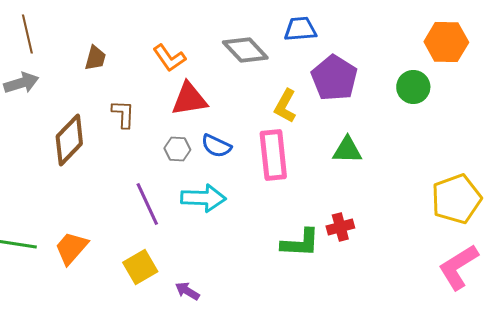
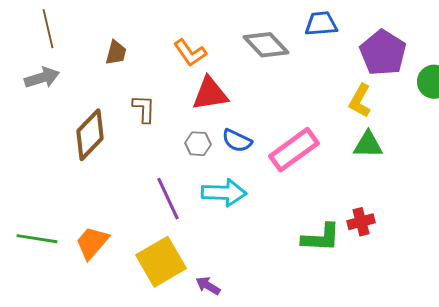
purple pentagon: (334, 78) -> (383, 53), moved
yellow L-shape: (285, 106) -> (360, 101), moved
pink rectangle: (273, 155) -> (294, 150), turned 60
yellow square: (140, 267) -> (161, 262), size x1.4

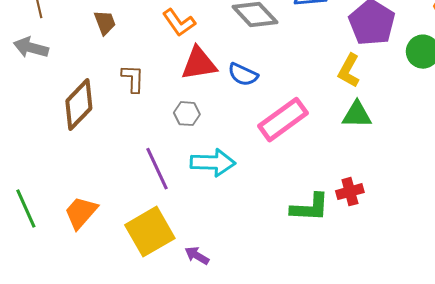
brown trapezoid: (116, 53) -> (105, 23), turned -36
gray arrow: (42, 78) -> (31, 48), turned -148
blue semicircle: (237, 141) -> (243, 75), moved
green line: (37, 239) -> (26, 209), turned 57

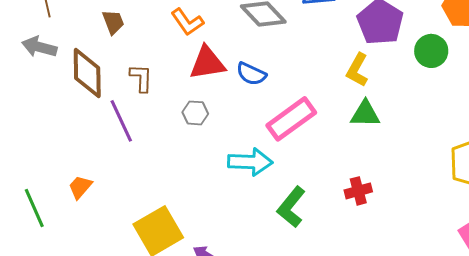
brown diamond: (79, 105) -> (87, 73), moved, turned -45
cyan arrow: (213, 163) -> (250, 162), moved
purple line: (157, 169) -> (121, 121), moved
green L-shape: (310, 208) -> (291, 207), moved, turned 126
orange trapezoid: (81, 213) -> (80, 187), moved, size x0.7

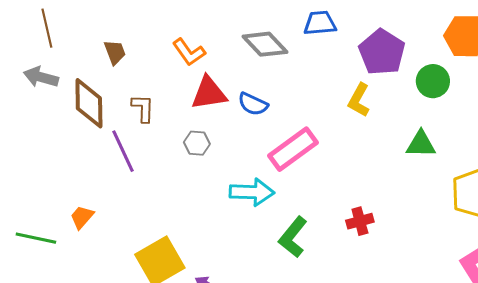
green triangle: (365, 114) -> (421, 144), moved
green line: (34, 208) -> (36, 238), turned -54

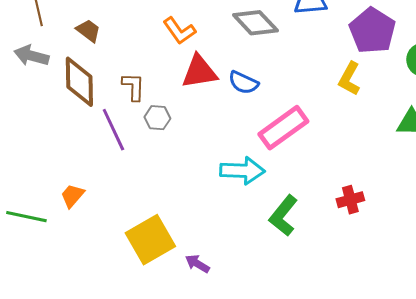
brown trapezoid: (115, 52) -> (88, 31), moved, turned -32
gray hexagon: (197, 143) -> (157, 118), moved

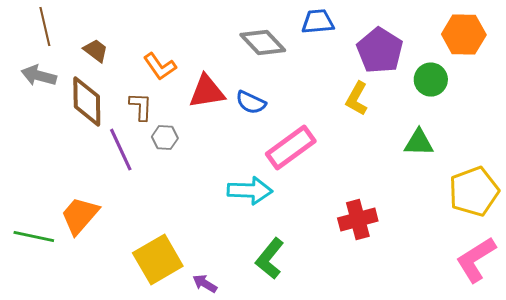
orange L-shape: (179, 31) -> (160, 67), moved
orange trapezoid: (72, 196) -> (80, 216), size x1.6
red cross: (350, 200) -> (358, 220), size x1.4
green L-shape: (283, 216) -> (270, 259), moved

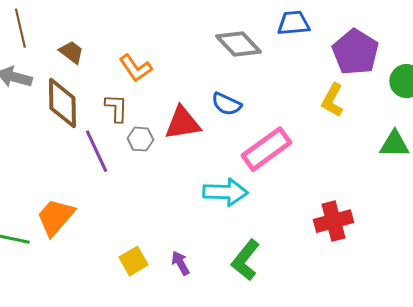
red triangle: (207, 92) -> (182, 123), moved
yellow square: (158, 260) -> (133, 261), size x0.6
purple arrow: (205, 284) -> (180, 263), moved, turned 30

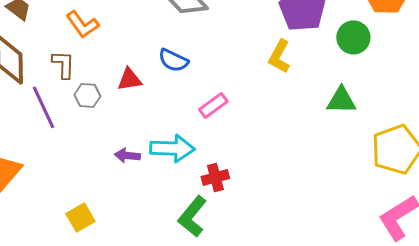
red triangle: (182, 123) -> (129, 79), size x0.7
pink rectangle: (266, 149) -> (213, 105), size x0.6
red cross: (333, 221) -> (215, 177), moved, size x0.7
purple arrow: (180, 263) -> (127, 155), moved, turned -55

